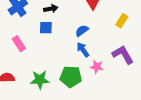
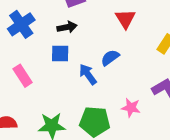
blue arrow: (83, 50) -> (88, 74), moved

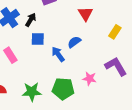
black arrow: (67, 27) -> (31, 20), moved, turned -48

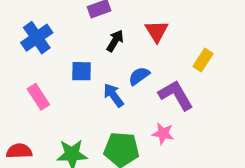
black arrow: (31, 20) -> (115, 41), moved
purple L-shape: (116, 66) -> (176, 95), moved

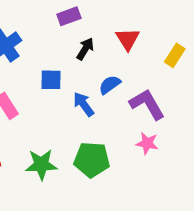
yellow rectangle: (203, 60) -> (175, 55), moved
pink star: (163, 134) -> (147, 143), moved

